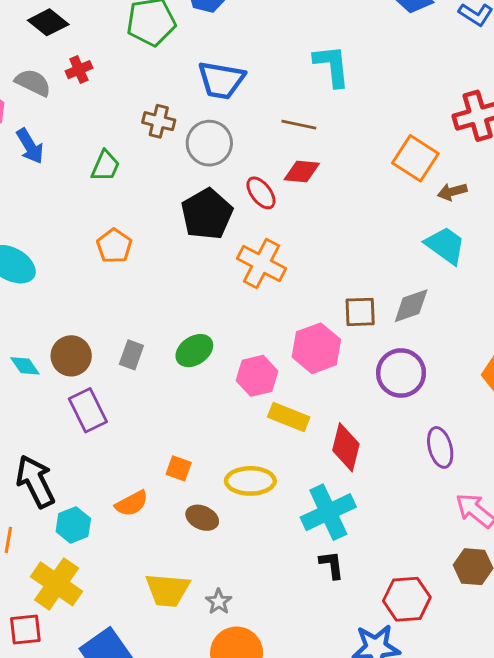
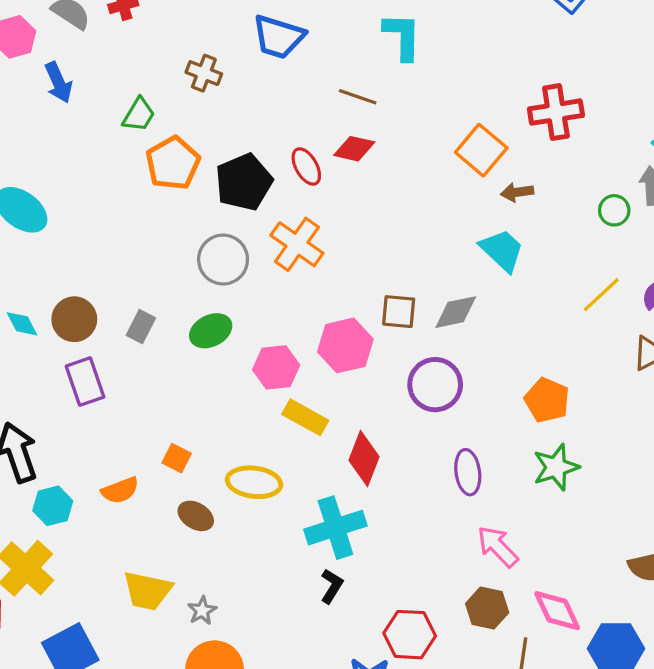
gray circle: (209, 143) -> (223, 260), moved
orange pentagon: (114, 246) -> (173, 163), moved, size x1.4
black L-shape: (332, 565) -> (332, 586), turned 32

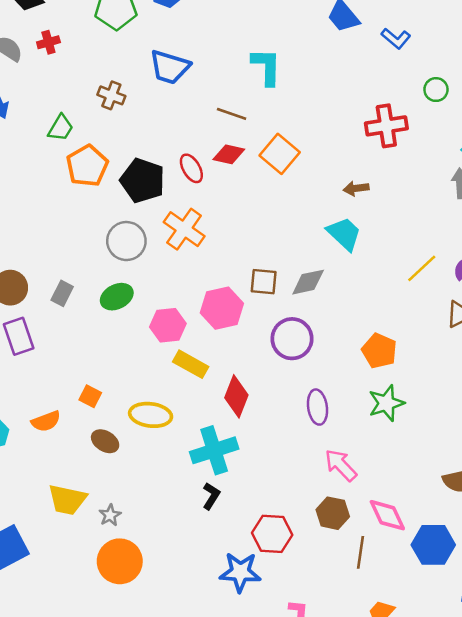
orange square: (481, 150) -> (280, 154), moved
black pentagon: (244, 182) -> (143, 181), turned -30
green circle: (614, 210) -> (436, 90), moved

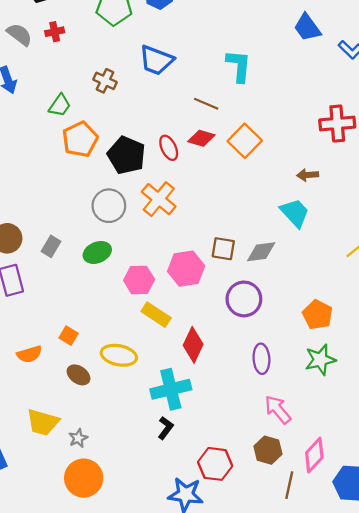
pink diamond: (387, 515) -> (314, 455), turned 64

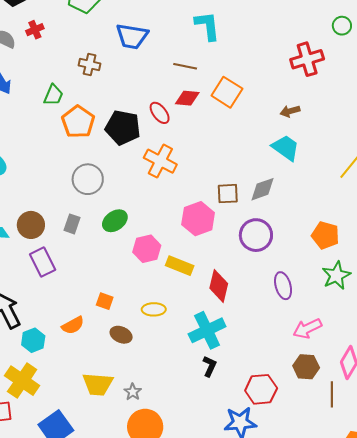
gray circle: (109, 206) -> (88, 179), moved
pink hexagon: (139, 280) -> (147, 249), moved
yellow ellipse: (119, 355) -> (154, 309), size x0.7
pink arrow: (278, 410) -> (307, 328), turned -64

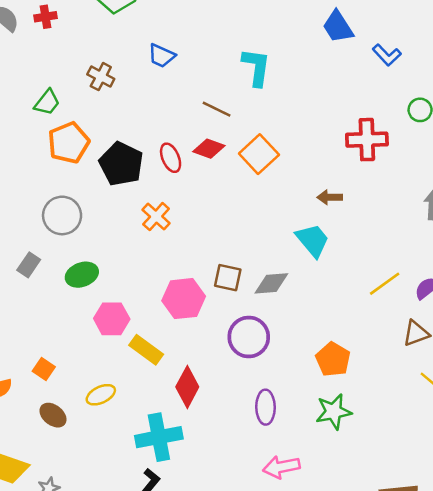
blue trapezoid: (132, 36) -> (161, 56), size x0.7
orange cross: (160, 161) -> (156, 217), size x0.7
yellow ellipse: (154, 309) -> (101, 395), turned -40

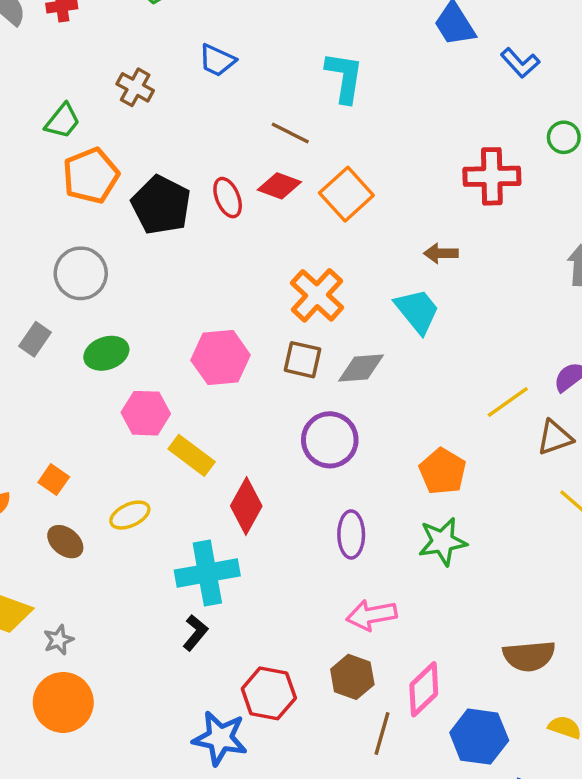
orange cross: (156, 217) -> (317, 295), moved, size x1.4
yellow line: (385, 284) -> (508, 402), moved
pink hexagon: (184, 299) -> (221, 358), moved

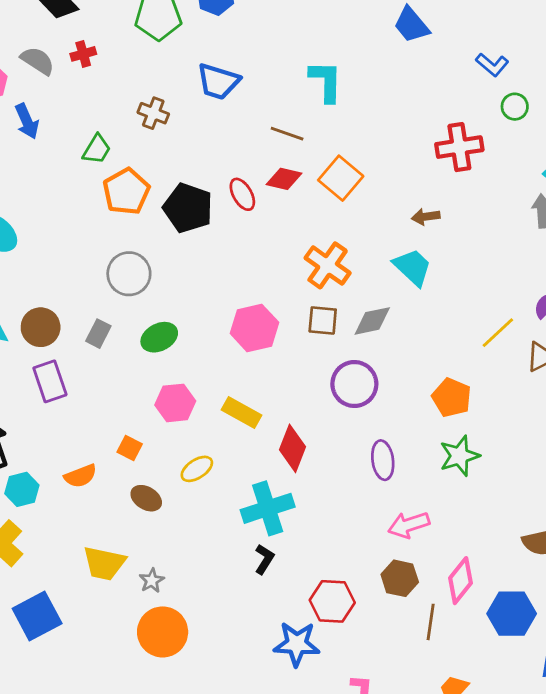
blue trapezoid: (217, 60) -> (218, 82), size x1.4
blue L-shape: (520, 63) -> (492, 65), moved
pink hexagon: (146, 413) -> (175, 403), moved

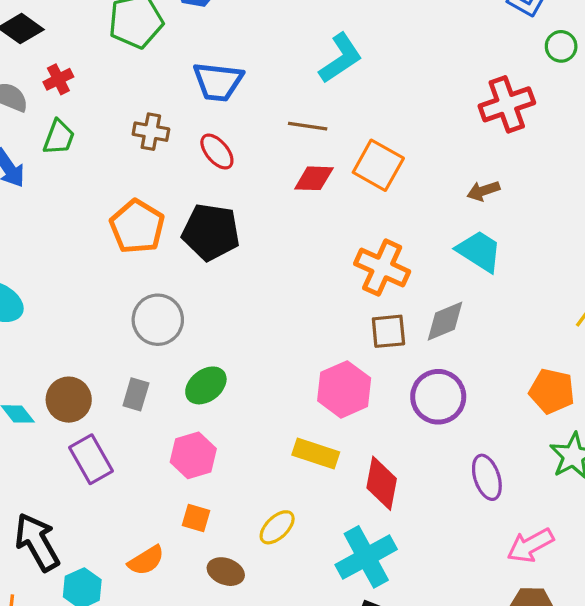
cyan L-shape: (326, 81) -> (341, 58), turned 66
green trapezoid: (97, 149) -> (59, 137), moved
red ellipse: (242, 194) -> (217, 152), moved
pink hexagon: (254, 328) -> (344, 389), moved
pink hexagon: (175, 403) -> (193, 455), moved

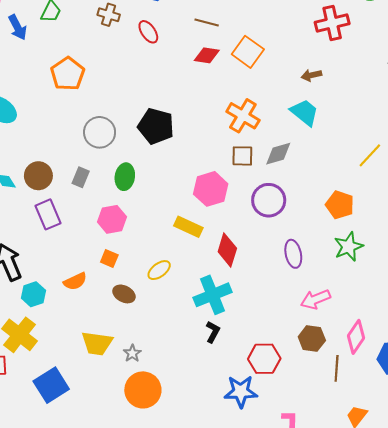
orange pentagon: (137, 227) -> (68, 74), moved
black pentagon: (211, 232) -> (156, 126), moved
green ellipse: (206, 385) -> (125, 177), turned -50

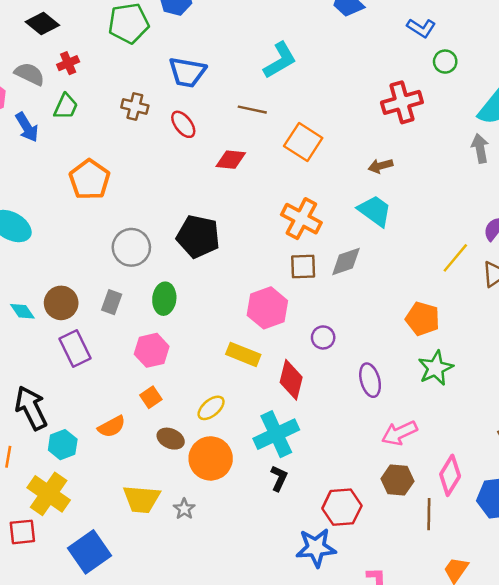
red diamond: (207, 55) -> (231, 160), moved
purple circle: (269, 200) -> (323, 337), moved, size x0.6
orange square: (109, 259) -> (151, 397), turned 36
orange circle: (143, 390) -> (211, 458), moved

